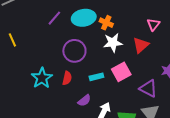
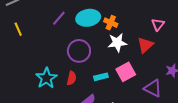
yellow line: (12, 40) -> (18, 29), moved

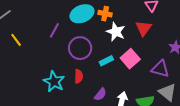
purple line: (59, 18) -> (54, 30), moved
white star: (117, 43) -> (116, 32), turned -30
cyan rectangle: (101, 77) -> (106, 61), moved

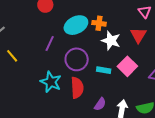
cyan rectangle: (106, 61) -> (104, 70), turned 40
red semicircle: (79, 76) -> (77, 88), size x1.5
cyan star: (54, 82) -> (51, 82), moved

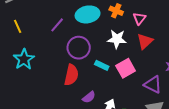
pink triangle: (145, 12) -> (139, 19), moved
orange cross: (99, 23) -> (116, 11), moved
white star: (111, 41) -> (117, 39), turned -30
cyan star: (51, 82) -> (24, 59), moved

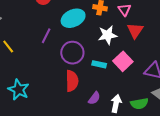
cyan star: (24, 59) -> (19, 90), moved

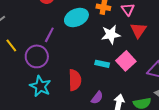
purple circle: (72, 53) -> (37, 56), moved
cyan star: (19, 90) -> (40, 86), moved

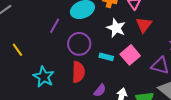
white star: (111, 35) -> (116, 28), turned 30
yellow line: (11, 45) -> (17, 50), moved
purple circle: (37, 56) -> (79, 44), moved

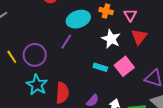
purple line: (55, 26) -> (66, 42), moved
purple circle: (79, 44) -> (35, 55), moved
red semicircle: (78, 72) -> (62, 93), moved

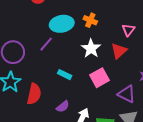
pink triangle: (130, 15) -> (128, 30), moved
cyan rectangle: (100, 67) -> (65, 75), moved

